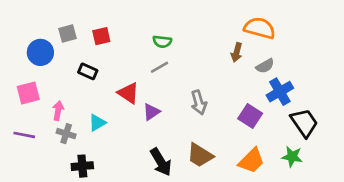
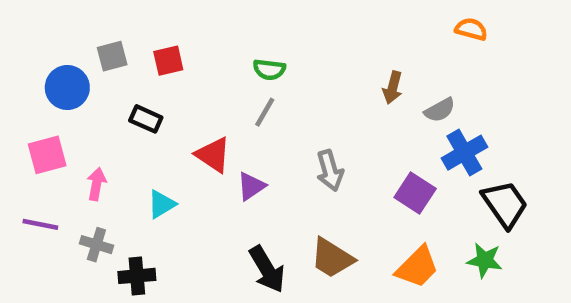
orange semicircle: (260, 28) -> (471, 29), moved, size x0.6
gray line: (159, 67) -> (265, 112), turned -30
gray cross: (66, 134) -> (96, 245), moved

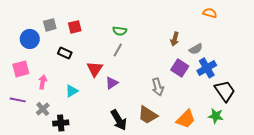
red triangle: (213, 155) -> (95, 69), turned 30
gray arrow: (330, 171) -> (158, 87), moved
purple square: (415, 193) -> (180, 68), moved
gray cross: (96, 245) -> (43, 109), turned 32

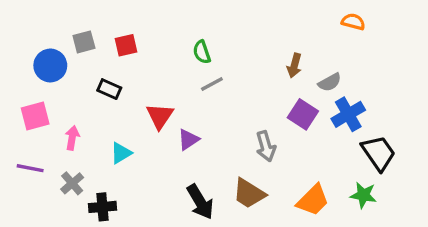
green semicircle: (120, 31) -> (202, 52), turned 64
gray line: (118, 50) -> (212, 84), moved, turned 32

